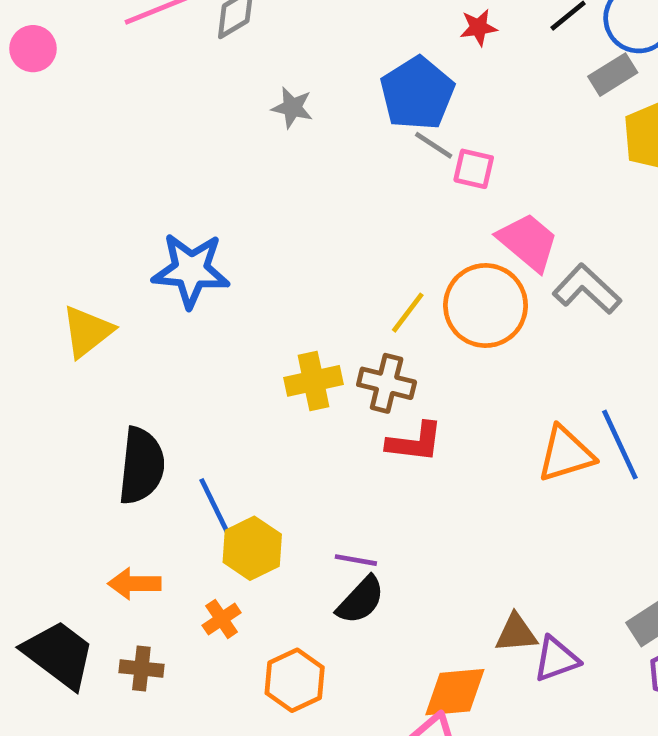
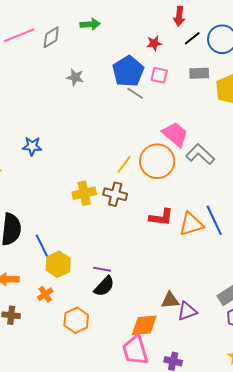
gray rectangle: (613, 75) -> (199, 73), moved, turned 30
pink square: (474, 169) -> (159, 75), moved
blue star: (191, 270) -> (32, 146), size x0.6
red L-shape: (415, 442) -> (161, 217), moved

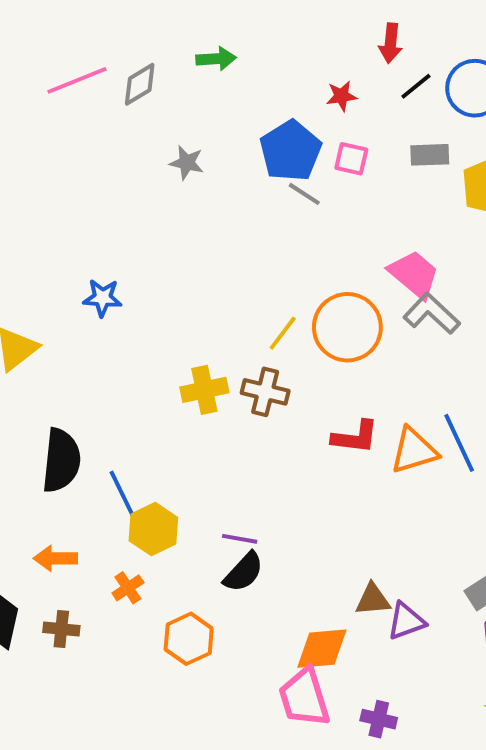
pink trapezoid: (175, 134) -> (414, 274), moved

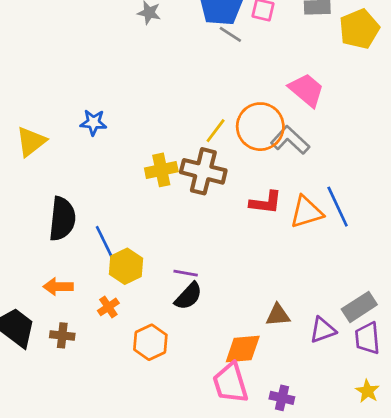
blue star: (102, 298) -> (93, 122), moved
gray L-shape: (432, 314) -> (290, 140), moved
brown cross: (265, 392) -> (203, 171), size x1.4
purple triangle: (406, 621) -> (323, 330), moved

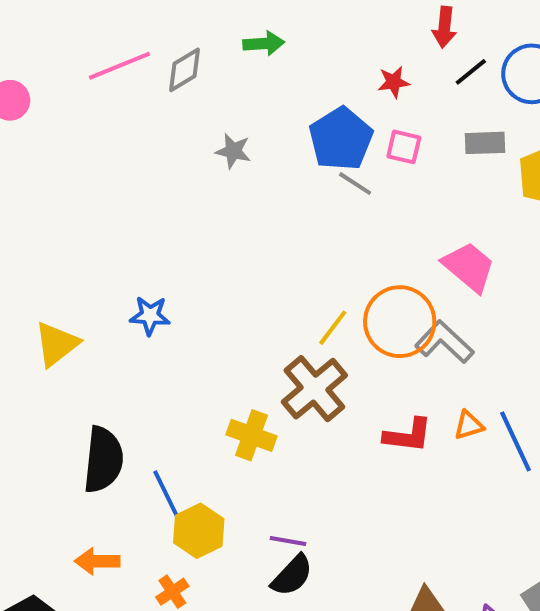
yellow cross: (161, 170) -> (252, 435), moved, turned 32
brown cross: (203, 171) -> (314, 389), turned 36
orange triangle: (306, 212) -> (469, 425), moved, size x0.6

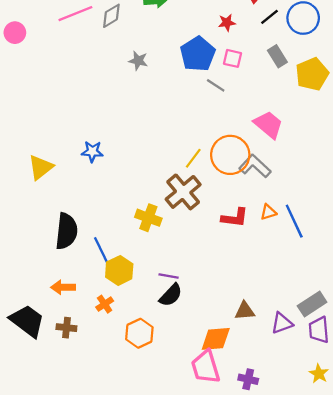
gray rectangle: (485, 143) -> (277, 56), turned 60
gray line: (355, 184) -> (216, 85), moved

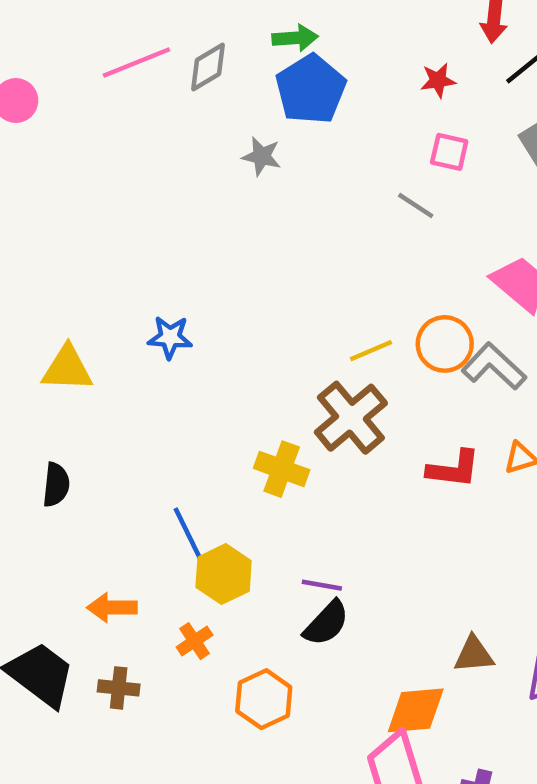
blue pentagon: (198, 54) -> (311, 89), moved
orange circle: (230, 155) -> (445, 344), size x0.7
yellow line: (193, 158) -> (371, 351), turned 30
yellow triangle: (41, 167) -> (67, 369), turned 40
black semicircle: (66, 231) -> (56, 485), moved, size x0.6

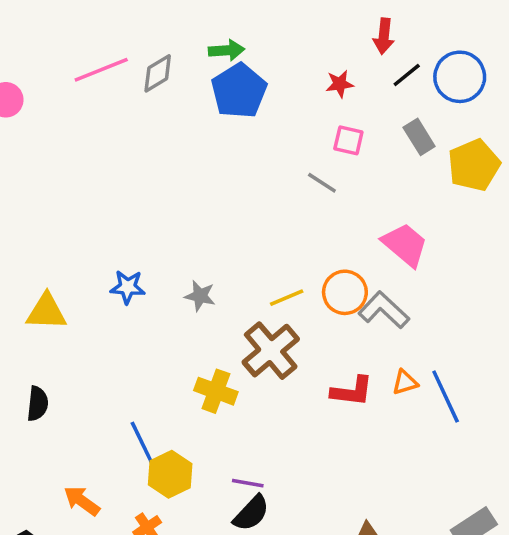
gray star: (262, 156) -> (200, 296), moved
orange arrow: (112, 608) -> (82, 501), turned 36

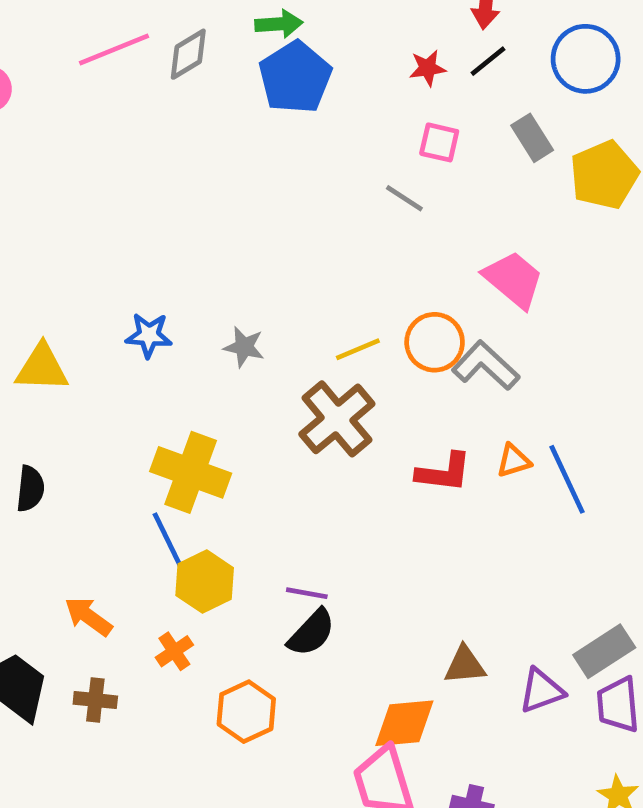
black line: (407, 75) -> (488, 61), moved
yellow cross: (216, 391) -> (191, 472), moved, size x1.4

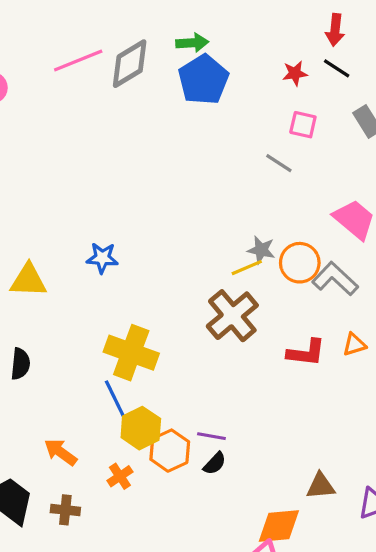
gray diamond: (188, 54) -> (130, 64), size x1.4
black line: (488, 61) -> (337, 68), turned 72
gray star: (244, 347) -> (261, 250), moved
black semicircle: (311, 633) -> (215, 463), size x0.7
orange hexagon: (246, 712) -> (170, 451), moved

